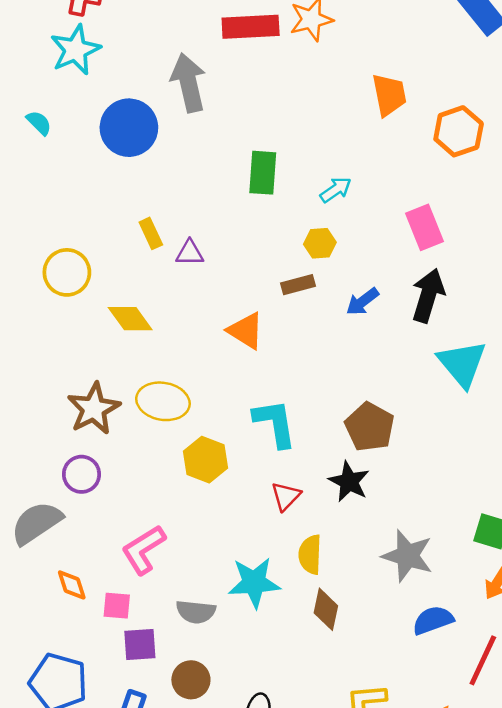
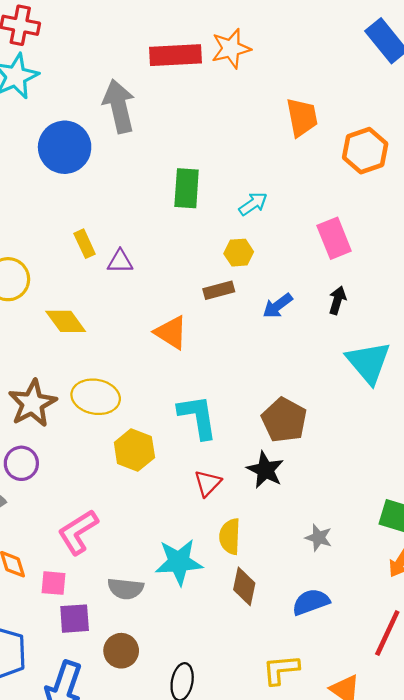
black arrow: (428, 296) -> (337, 300), size x0.6
gray star: (407, 556) -> (319, 538), size x0.6
blue semicircle: (433, 620) -> (311, 602), moved

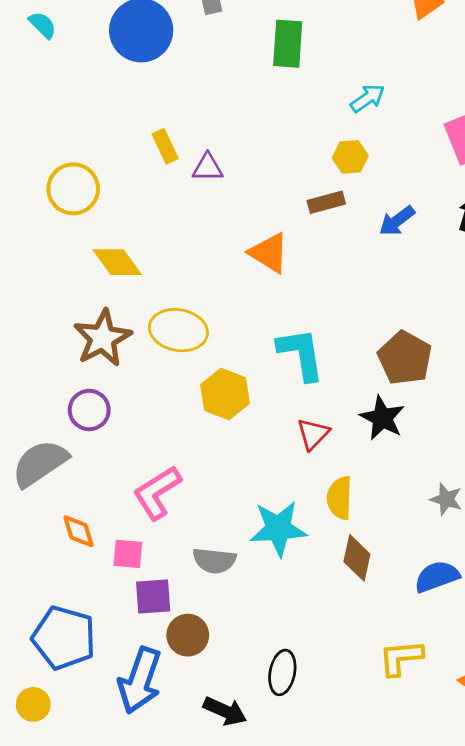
green rectangle: (187, 188) -> (288, 44), moved
yellow diamond: (66, 321) -> (117, 262), moved
brown circle: (121, 651) -> (188, 635), moved

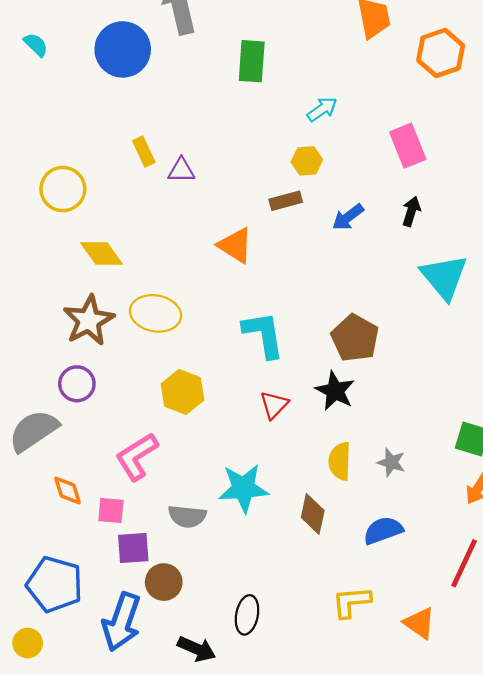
yellow hexagon: (225, 394) -> (182, 392), moved
yellow semicircle: (340, 498) -> (340, 461), moved

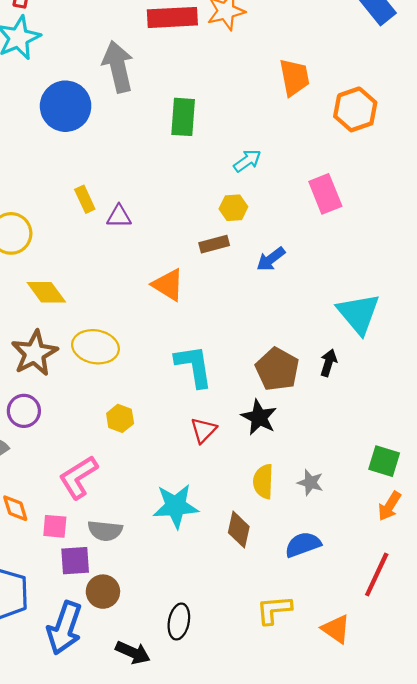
black arrow: (411, 211) -> (329, 363), moved
yellow hexagon: (182, 392) -> (120, 418), size x0.7
gray semicircle: (187, 516) -> (105, 531), moved

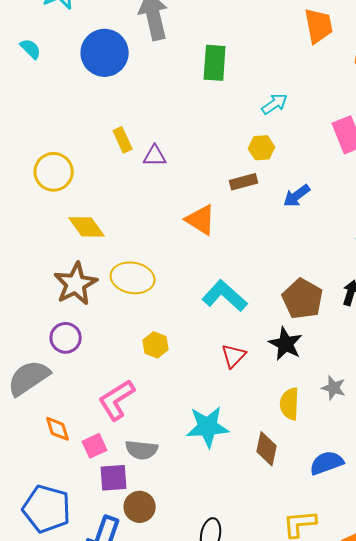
cyan L-shape: (194, 366) -> (225, 296), turned -39
gray star: (310, 483) -> (334, 388), moved
pink square: (55, 526) -> (95, 446), turned -30

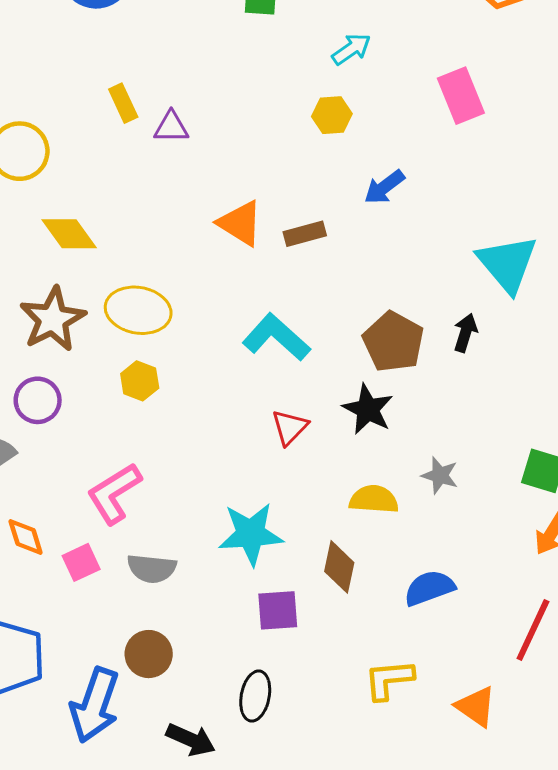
brown rectangle: (244, 182) -> (305, 234), moved
yellow hexagon: (156, 345) -> (140, 381), moved
yellow semicircle: (290, 404) -> (374, 499), turned 92
purple square: (114, 478) -> (278, 610), moved

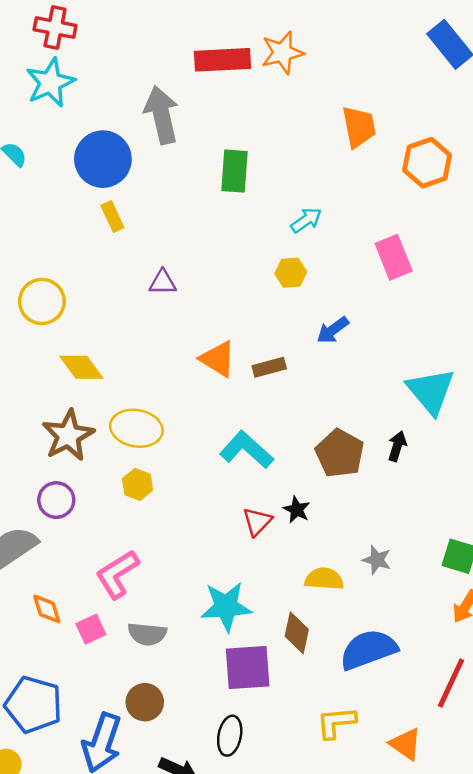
yellow rectangle: (123, 103) -> (112, 217), moved
black star: (368, 409) -> (297, 510), moved, size x0.7
blue semicircle: (429, 588) -> (368, 650), size x1.4
purple square: (278, 610) -> (248, 667), size x1.4

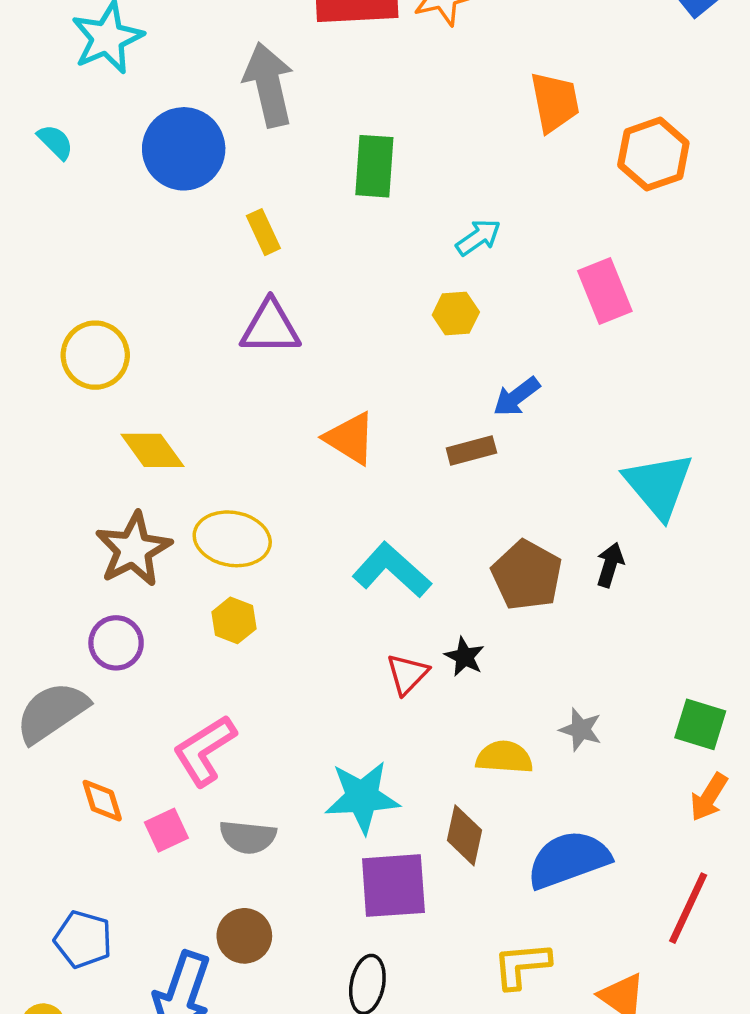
yellow rectangle: (112, 217) -> (263, 232), moved
purple triangle: (163, 282) -> (270, 327), size x1.5
brown rectangle: (269, 367) -> (471, 450), moved
blue pentagon: (34, 705) -> (83, 939), size x0.7

